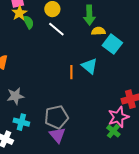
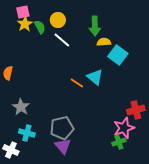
green semicircle: (28, 22) -> (40, 27), moved
orange line: (71, 72) -> (77, 83), turned -56
gray star: (15, 96) -> (21, 107), turned -30
green cross: (113, 131) -> (119, 142), turned 32

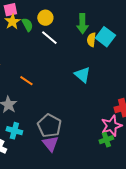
yellow semicircle: (104, 42) -> (91, 40), turned -80
cyan square: (118, 55) -> (105, 37), moved
orange line: (77, 83) -> (26, 81), moved
gray pentagon: (62, 128) -> (49, 126), turned -30

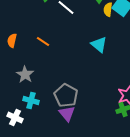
orange line: (26, 81) -> (43, 42), moved

